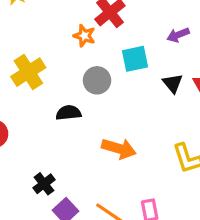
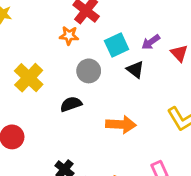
purple arrow: (178, 35) -> (151, 42), moved
black triangle: (173, 83) -> (135, 70), moved

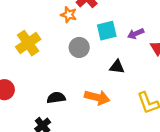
black triangle: (135, 70) -> (117, 67), moved, turned -42
black semicircle: (71, 104) -> (56, 98), moved

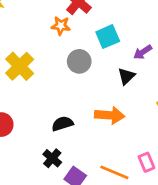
purple arrow: (136, 34) -> (143, 52), moved
black triangle: (117, 67) -> (126, 76), turned -42

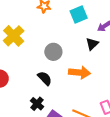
gray circle: (79, 61) -> (53, 52), moved
black semicircle: (62, 124) -> (45, 78), turned 63

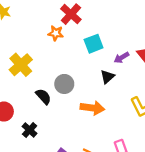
black semicircle: (45, 78) -> (43, 97), moved
black cross: (37, 104) -> (30, 130), moved

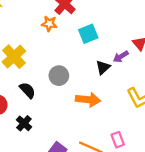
purple arrow: (121, 58) -> (121, 57), moved
black semicircle: (43, 97) -> (27, 90), moved

